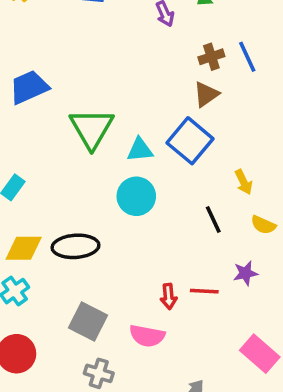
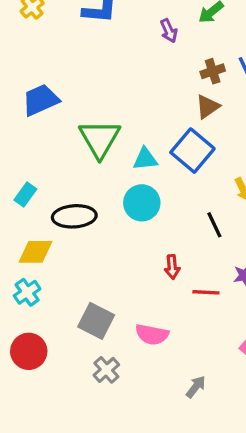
black ellipse: (75, 246) -> (74, 216), moved
red arrow: (169, 296) -> (172, 267), moved
gray cross: (99, 373) -> (106, 370), turned 32

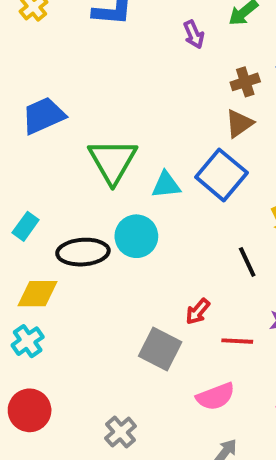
cyan circle: (142, 203) -> (136, 236), moved
red arrow: (172, 267) -> (198, 311), turned 45
gray square: (96, 321) -> (160, 349), moved
pink semicircle: (152, 334) -> (216, 396), moved, turned -32

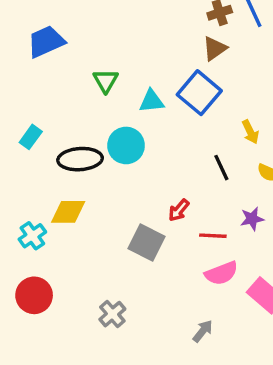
green triangle: (113, 161) -> (106, 81), size x0.6
yellow diamond: (37, 294) -> (68, 212), moved
pink semicircle: (216, 396) -> (221, 273), moved

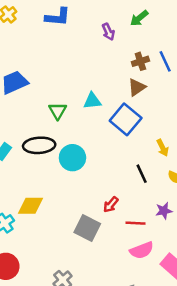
cyan triangle: (152, 101) -> (92, 101), moved
black ellipse: (80, 159) -> (39, 145), moved

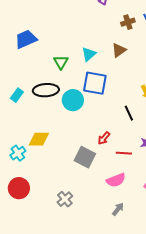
brown triangle: (137, 87) -> (119, 50), moved
cyan triangle: (92, 101) -> (89, 54), turned -35
blue square: (126, 119) -> (95, 83), moved, turned -30
pink semicircle: (142, 250) -> (116, 180), moved

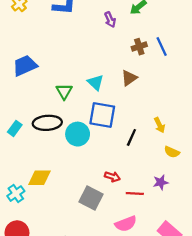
cyan triangle: (89, 54) -> (96, 82), turned -35
black line: (129, 113) -> (131, 137), moved, turned 49
red arrow: (104, 138) -> (112, 177), turned -112

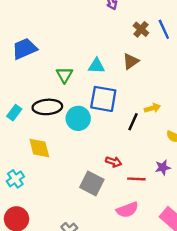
brown cross: (139, 47) -> (141, 29), turned -32
cyan triangle: (96, 82) -> (96, 66), turned -42
yellow arrow: (159, 125) -> (152, 108), moved, turned -80
yellow diamond: (39, 178) -> (39, 148), moved, turned 75

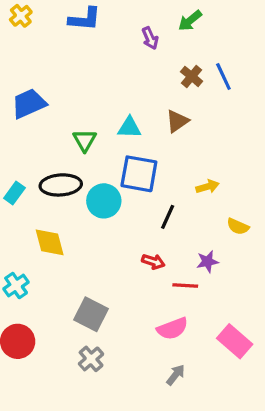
black line: (133, 122) -> (168, 217), moved
purple star: (163, 167) -> (208, 262), moved
gray square: (92, 183) -> (91, 314), moved

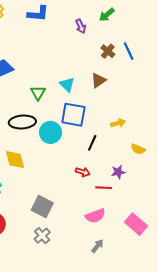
cyan triangle: (129, 128) -> (67, 84), turned 42

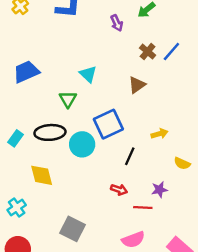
blue line: (129, 51) -> (171, 52), turned 66
cyan triangle: (67, 84) -> (88, 74), moved
blue square: (73, 115) -> (108, 124), turned -35

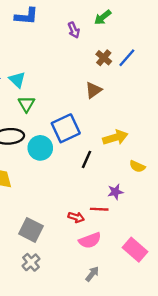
cyan triangle: (88, 74) -> (17, 80), moved
yellow arrow: (159, 134) -> (115, 138), size x1.5
red arrow: (119, 190) -> (76, 217), moved

